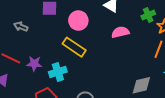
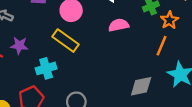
purple star: (34, 64) -> (19, 46), moved

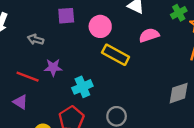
yellow rectangle: (65, 41) -> (116, 55), moved

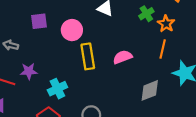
pink semicircle: (149, 35) -> (123, 57), moved
yellow rectangle: (116, 55) -> (88, 56), turned 55

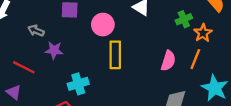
pink semicircle: (123, 57) -> (168, 61), moved, turned 120
purple star: (29, 71) -> (54, 50), moved

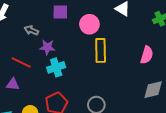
cyan cross: (78, 84) -> (56, 67), moved
purple triangle: (14, 92) -> (13, 84), turned -32

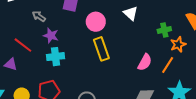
yellow rectangle: (101, 50) -> (101, 49), turned -30

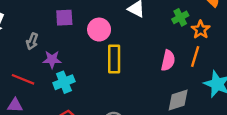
gray arrow: (39, 16) -> (32, 41), turned -88
yellow rectangle: (101, 49) -> (114, 59), turned 35

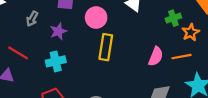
orange line: (195, 56) -> (182, 57), turned 54
purple star: (52, 60) -> (58, 31), moved, turned -30

